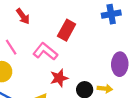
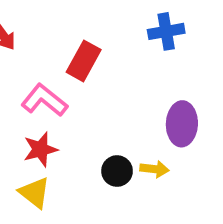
red star: (59, 78) -> (40, 149), moved

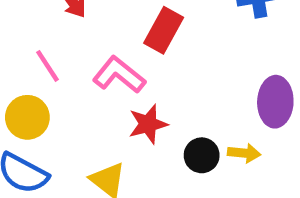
red star: (40, 149) -> (148, 124), moved

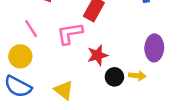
pink L-shape: (119, 75) -> (70, 33), turned -48
red star: (148, 124) -> (98, 55), moved

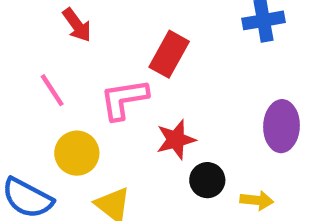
yellow circle: (20, 56) -> (77, 153), moved
yellow arrow: (137, 76) -> (257, 200), moved

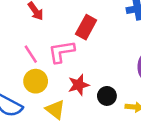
pink line: (52, 90) -> (31, 54), moved
red star: (176, 140) -> (79, 85), moved

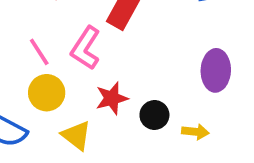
pink L-shape: (61, 52) -> (86, 48), turned -48

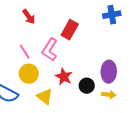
purple ellipse: (216, 70) -> (109, 72), moved
red star: (112, 98) -> (64, 77), turned -30

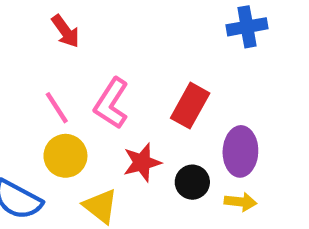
red rectangle: (70, 30) -> (190, 106), moved
red star: (64, 77) -> (142, 162), turned 30

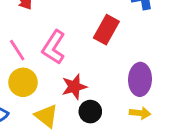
red rectangle: (190, 106) -> (106, 30), moved
black circle: (192, 182) -> (90, 112), moved

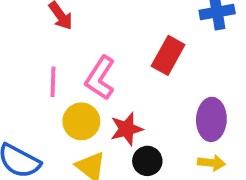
pink line: (17, 50) -> (53, 82), turned 35
yellow circle: (23, 82) -> (81, 121), moved

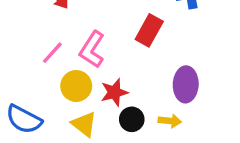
pink line: (53, 82) -> (52, 53), turned 40
yellow arrow: (211, 163) -> (170, 121), moved

